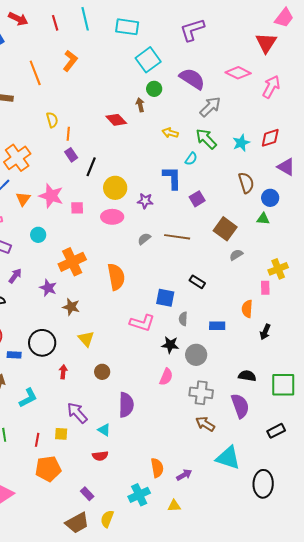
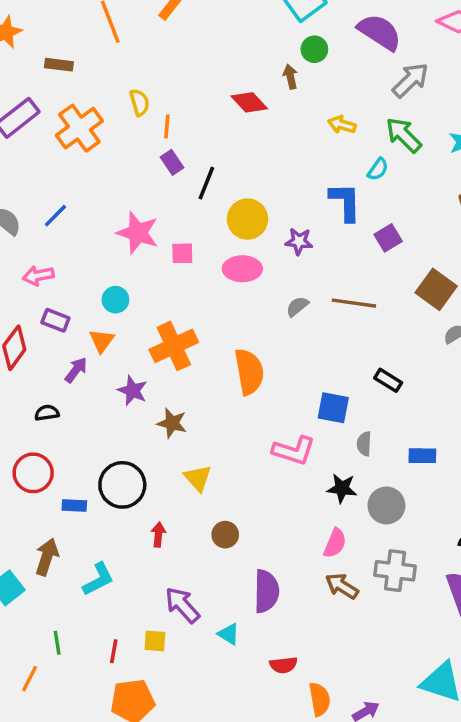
orange cross: (17, 158) -> (79, 128), moved
orange triangle: (23, 199) -> (102, 341), moved
brown arrow: (205, 424) -> (342, 586), moved
red semicircle: (100, 456) -> (284, 665), moved

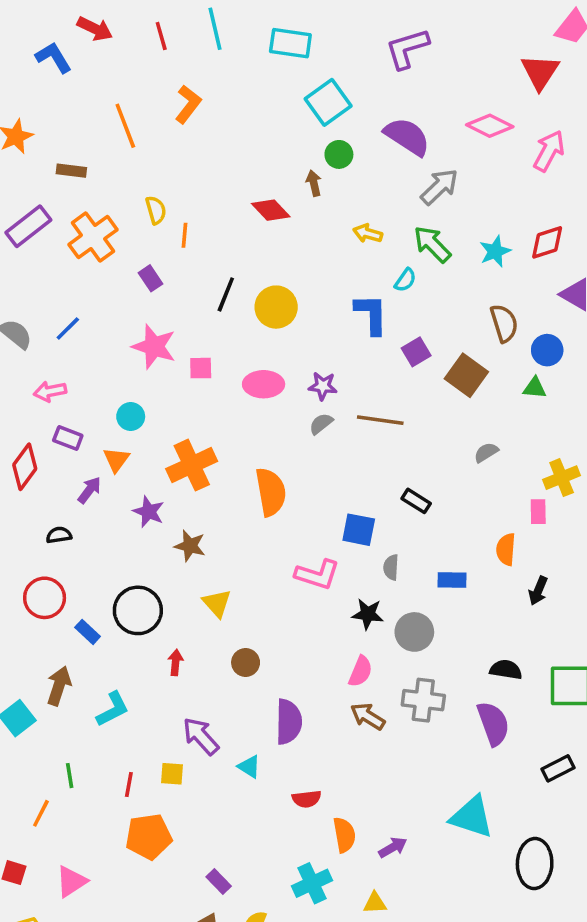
purple rectangle: (172, 162) -> (150, 278), moved
yellow circle: (248, 219) -> (276, 307), moved
purple star: (299, 241) -> (323, 386), moved
brown square: (436, 289) -> (466, 375), moved
blue rectangle: (74, 505) -> (88, 632), turned 40

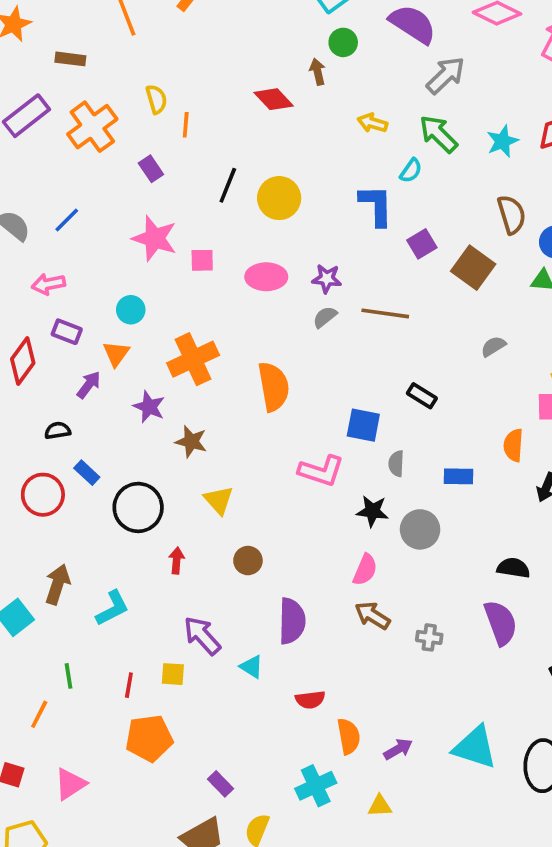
blue rectangle: (88, 632) -> (87, 473), moved
gray cross: (423, 700) -> (429, 637), moved, size x0.6
cyan triangle: (472, 817) -> (475, 747), moved

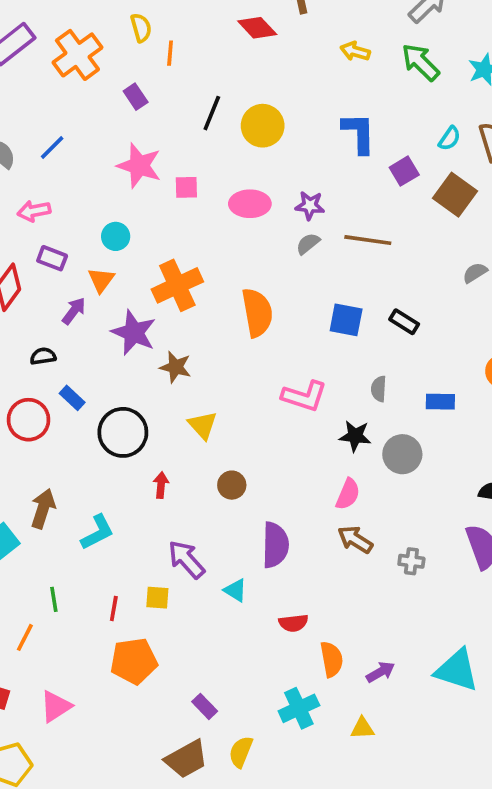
cyan semicircle: (411, 171) -> (450, 138), moved
purple star: (149, 407) -> (134, 333), size x1.4
blue square: (363, 425) -> (346, 320), moved

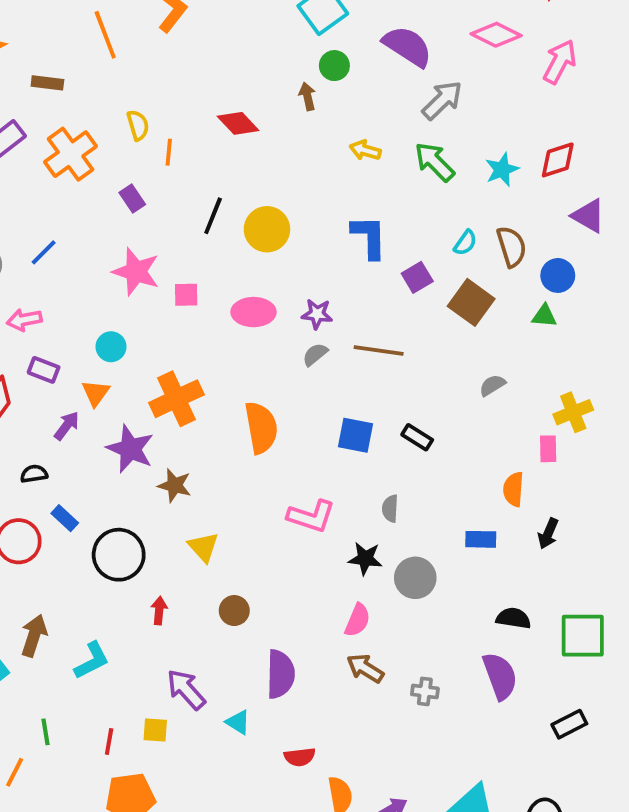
red diamond: (257, 28) -> (238, 123), moved
blue rectangle: (440, 402) -> (481, 539), moved

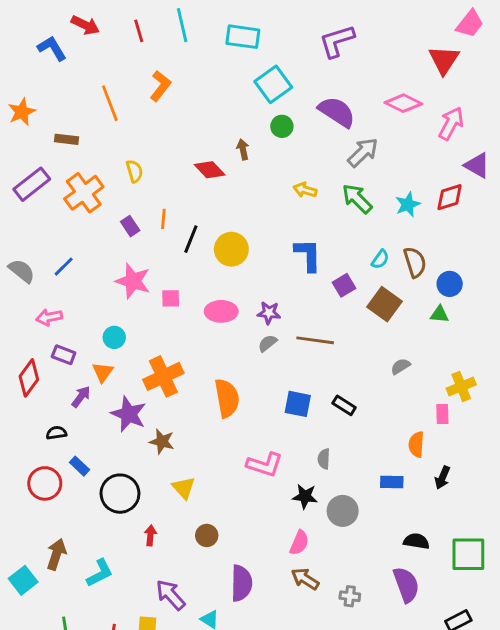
brown arrow: (307, 96) -> (243, 149), moved
orange line: (169, 152) -> (163, 219), moved
purple triangle: (589, 216) -> (477, 165), moved

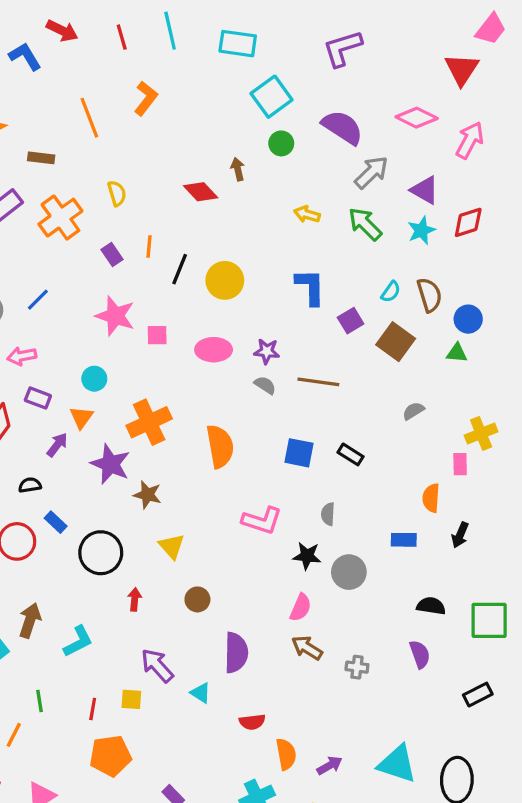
purple triangle: (477, 165) -> (425, 190), moved
gray semicircle: (267, 343) -> (265, 385), turned 72
purple semicircle: (406, 585) -> (420, 654), size x0.7

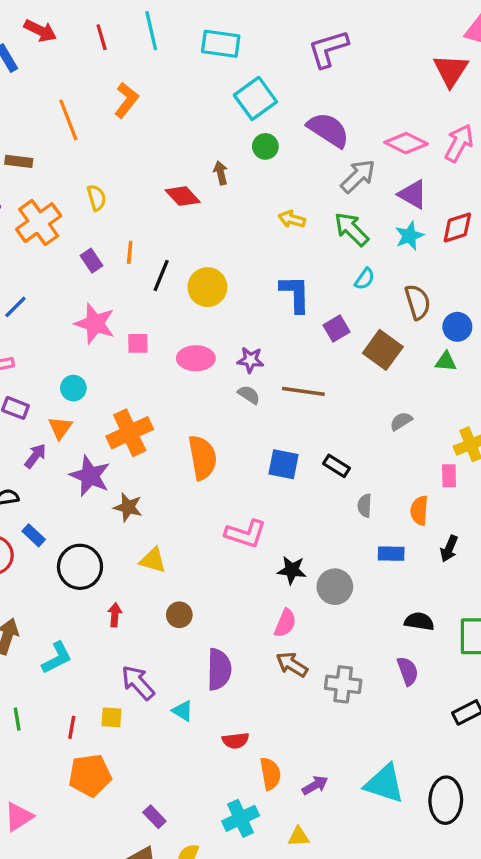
pink diamond: (417, 118) -> (406, 143), moved
cyan semicircle: (391, 292) -> (365, 279), moved
gray semicircle: (328, 514) -> (365, 506), moved
yellow triangle: (172, 546) -> (153, 560), turned -32
gray cross: (357, 667) -> (343, 684), size x1.5

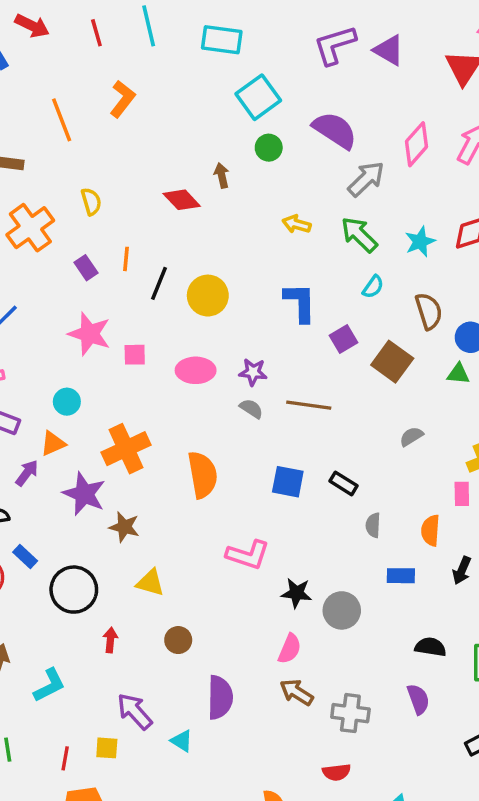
pink diamond: (406, 143) -> (417, 144), turned -75
purple triangle: (413, 194) -> (389, 50), moved
orange triangle: (60, 428) -> (53, 443), turned 30
red semicircle: (236, 741) -> (337, 772), moved

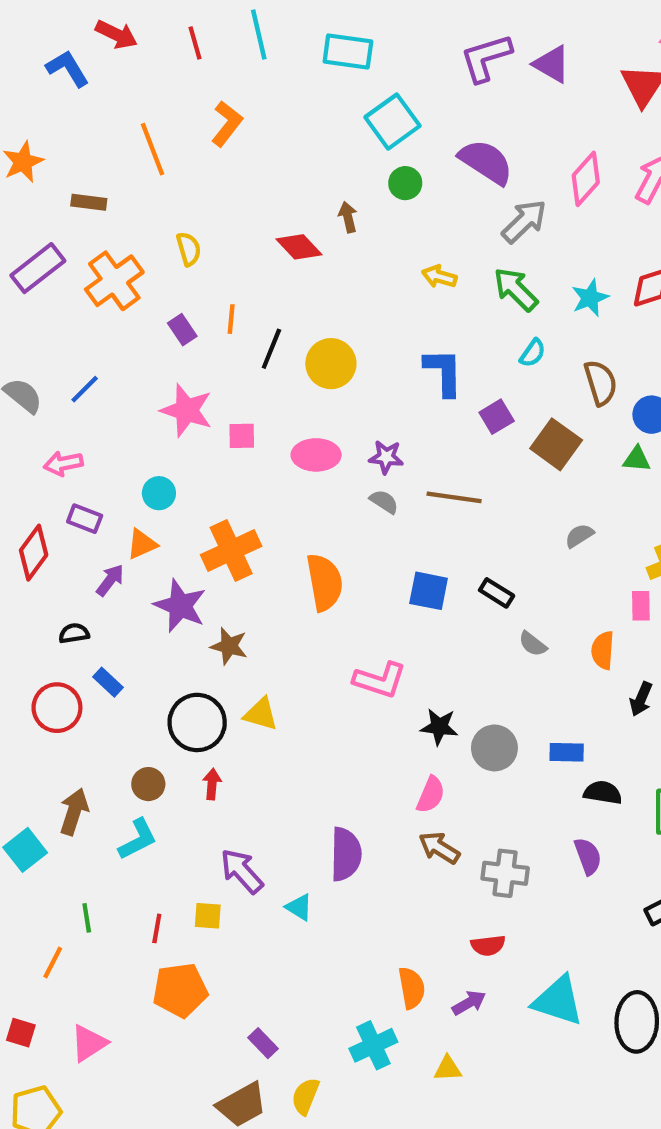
gray semicircle: (373, 525) -> (533, 644), turned -55
blue rectangle: (401, 576) -> (567, 752), moved
black circle: (74, 590) -> (197, 722), moved
brown circle: (178, 640) -> (148, 784), moved

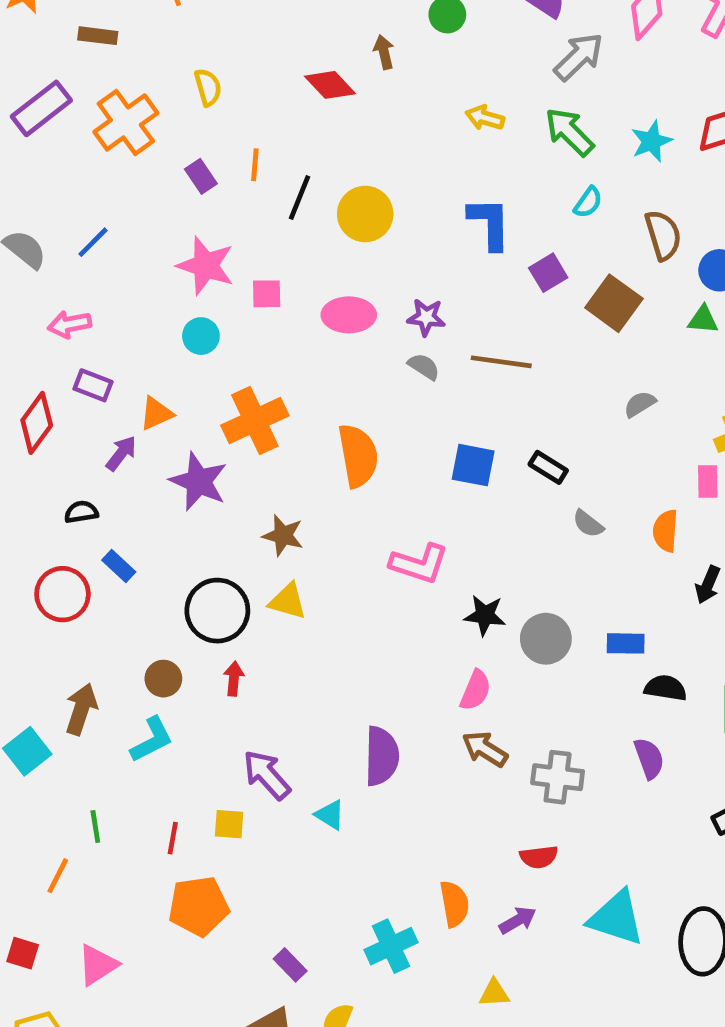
cyan circle: (159, 493) -> (201, 336), moved
brown star: (229, 646) -> (283, 535), moved
cyan cross: (373, 1045) -> (391, 946), moved

